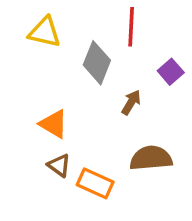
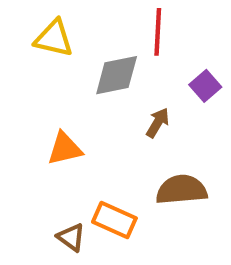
gray diamond: (97, 63) -> (117, 75), turned 57
orange triangle: (54, 124) -> (65, 149), turned -44
brown triangle: (59, 165) -> (71, 237), moved

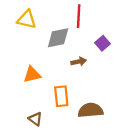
brown arrow: (158, 123) -> (79, 62), turned 48
brown semicircle: (181, 190) -> (90, 110), moved
orange rectangle: (114, 220) -> (61, 96), moved, turned 60

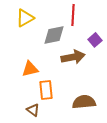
yellow triangle: (27, 19) -> (25, 18), turned -42
brown arrow: (79, 62) -> (73, 57), size x1.6
orange rectangle: (61, 96) -> (46, 90), moved

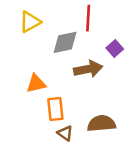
brown triangle: (33, 110) -> (65, 133), moved

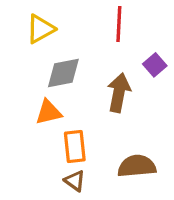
gray diamond: (65, 42) -> (63, 73), moved
brown arrow: (88, 69) -> (119, 93), turned -68
brown triangle: (65, 133) -> (75, 181), moved

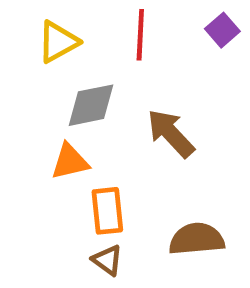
red line: (119, 24) -> (140, 35), moved
purple square: (155, 65) -> (222, 30), moved
brown arrow: (119, 93) -> (171, 133), turned -54

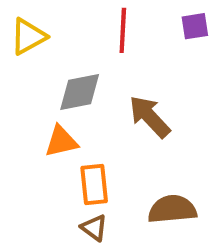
purple square: (222, 30) -> (195, 26), turned 32
yellow triangle: (58, 42) -> (28, 36), moved

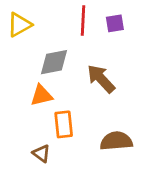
purple square: (195, 26) -> (115, 23), moved
brown triangle: (94, 228) -> (41, 153), moved

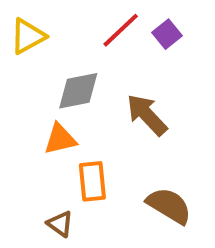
red line: (83, 21) -> (121, 30), turned 44
purple square: (115, 23) -> (167, 34), turned -30
brown semicircle: (116, 141) -> (169, 206), turned 36

